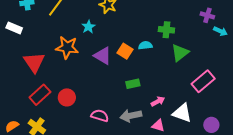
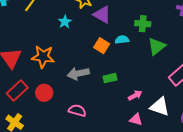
orange star: (67, 47) -> (43, 57), moved
purple triangle: (103, 56) -> (102, 15), moved
gray arrow: (131, 116) -> (78, 73), moved

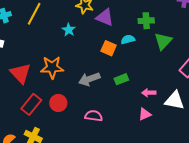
pink arrow: (135, 95) -> (149, 93), turned -144
pink triangle: (136, 119) -> (145, 114), moved, turned -32

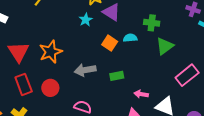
cyan star: (69, 30) -> (86, 20), moved
orange star: (52, 67) -> (51, 52), turned -30
red rectangle: (31, 104) -> (24, 84), turned -70

